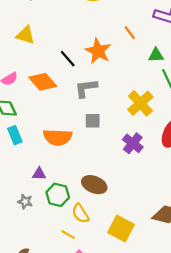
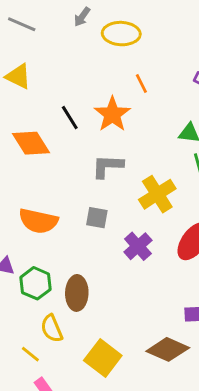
orange line: (130, 33) -> (141, 83), moved
gray L-shape: (86, 88) -> (107, 166), moved
gray square: (93, 121) -> (97, 218), moved
brown ellipse: (94, 185) -> (77, 293), turned 60
green hexagon: (58, 195) -> (35, 283), moved

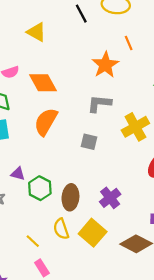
black line: (70, 118) -> (81, 14), moved
orange semicircle: (38, 221) -> (46, 122), moved, turned 104
purple cross: (138, 246) -> (110, 198), moved
yellow semicircle: (52, 328) -> (61, 229), moved
yellow square: (103, 358) -> (93, 233), moved

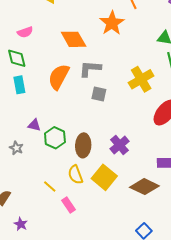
orange diamond: (43, 83) -> (74, 39), moved
gray L-shape: (99, 104) -> (90, 69), moved
pink rectangle: (42, 268) -> (69, 205), moved

